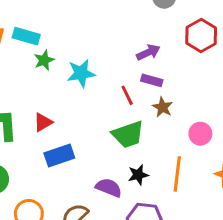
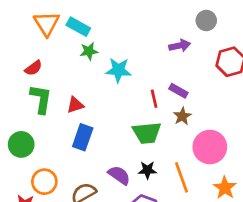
purple arrow: (148, 52) -> (180, 46), moved
pink circle: (200, 134) -> (210, 147), size x1.6
blue rectangle: (59, 156) -> (83, 137), turned -65
orange line: (177, 174) -> (182, 177), turned -40

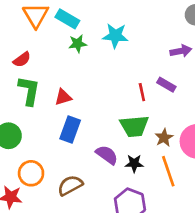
purple arrow: (180, 46) -> (181, 51), moved
cyan star: (118, 70) -> (115, 36), moved
brown star: (182, 116) -> (164, 138), moved
purple semicircle: (119, 175) -> (107, 155), moved

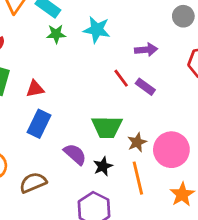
purple arrow: (181, 51) -> (146, 50), moved
red line: (142, 92) -> (121, 78), moved, turned -30
black star: (134, 163) -> (103, 166), turned -30

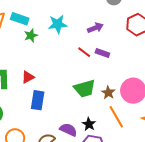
purple semicircle: (75, 154) -> (68, 130), moved
black star: (103, 166) -> (89, 124), moved

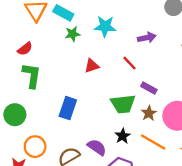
purple rectangle: (102, 53) -> (149, 88), moved
red triangle: (28, 77) -> (92, 66), moved
orange line: (116, 117) -> (153, 142), turned -40
black star: (89, 124) -> (123, 136), moved

